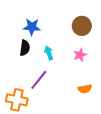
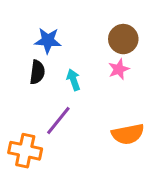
pink star: (80, 55) -> (119, 69), moved
orange semicircle: (85, 89) -> (128, 134), size x1.5

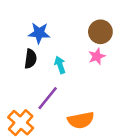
orange semicircle: (128, 134) -> (81, 120), moved
orange cross: (25, 151) -> (21, 123), turned 30

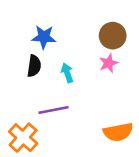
purple line: (48, 98) -> (53, 110), turned 40
orange semicircle: (81, 120) -> (118, 132), moved

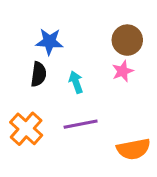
purple line: (53, 110) -> (81, 124), moved
orange cross: (23, 138) -> (26, 129), moved

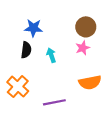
purple line: (81, 124) -> (54, 102), moved
orange semicircle: (133, 149) -> (90, 82), moved

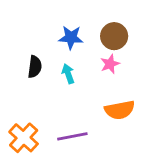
blue star: (33, 28) -> (71, 38), moved
orange cross: (18, 87) -> (24, 138), moved

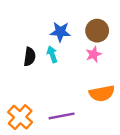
cyan arrow: (68, 74) -> (52, 54), moved

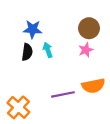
blue star: (60, 32) -> (33, 29), moved
purple line: (62, 116) -> (63, 94), moved

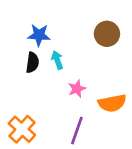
pink star: (86, 50) -> (77, 89), moved
purple line: (63, 94) -> (77, 131), moved, turned -60

